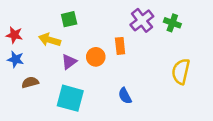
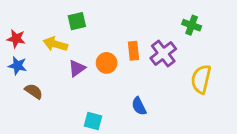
purple cross: (142, 20) -> (163, 54), moved
brown semicircle: (30, 82) -> (34, 91), turned 49
cyan square: (70, 98) -> (93, 121), moved, size x0.6

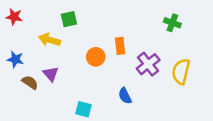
red star: (16, 39) -> (14, 17), moved
purple cross: (163, 54) -> (148, 64), moved
purple triangle: (77, 68) -> (51, 74), moved, turned -35

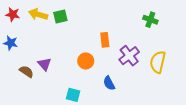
yellow arrow: (49, 40) -> (38, 14), moved
orange circle: (96, 57) -> (86, 61), moved
blue star: (15, 59) -> (11, 43), moved

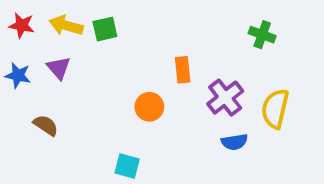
purple triangle: (44, 64) -> (59, 68), moved
blue semicircle: (109, 83) -> (234, 142), moved, turned -72

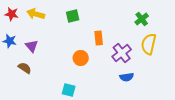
green square: (105, 29) -> (73, 16), moved
green cross: (262, 35) -> (142, 19), turned 32
purple triangle: (59, 68) -> (32, 46), moved
yellow semicircle: (275, 109) -> (149, 44), moved

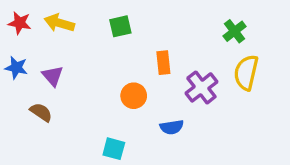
blue semicircle: (127, 77) -> (172, 127), moved

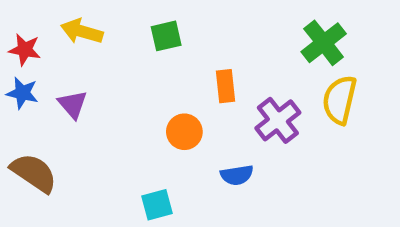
red star: (20, 23) -> (25, 50), moved
green cross: (235, 31) -> (324, 43), size x1.4
brown semicircle: (41, 112) -> (34, 173), moved, size x1.5
cyan square: (114, 149) -> (157, 205), turned -30

